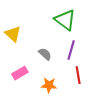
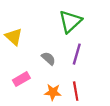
green triangle: (65, 20) -> (70, 21), turned 40
red line: (78, 75) -> (76, 91), moved

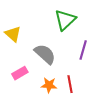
purple line: (77, 54) -> (83, 50), moved
gray semicircle: (48, 58) -> (45, 54), size x1.6

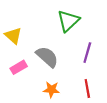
pink rectangle: (20, 73) -> (19, 67), moved
red line: (70, 84) -> (87, 89), moved

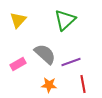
yellow triangle: (13, 36) -> (18, 20), moved, turned 30
purple line: (87, 53) -> (71, 62), moved, turned 54

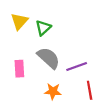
green triangle: (65, 20) -> (43, 28), moved, size x0.7
pink rectangle: (18, 64) -> (19, 69), turned -63

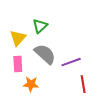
yellow triangle: (19, 21) -> (18, 38), moved
orange star: (53, 91) -> (31, 84), moved

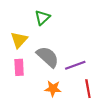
green triangle: (40, 26) -> (42, 18), moved
orange star: (31, 84) -> (53, 89), moved

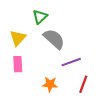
gray semicircle: (48, 57) -> (54, 39), moved
red line: (88, 89) -> (83, 84), turned 30

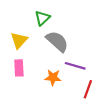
purple line: (71, 62) -> (75, 66), turned 36
orange star: (50, 84) -> (53, 77), moved

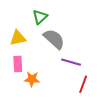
yellow triangle: (19, 40) -> (18, 38), turned 36
orange star: (53, 77) -> (32, 79), moved

